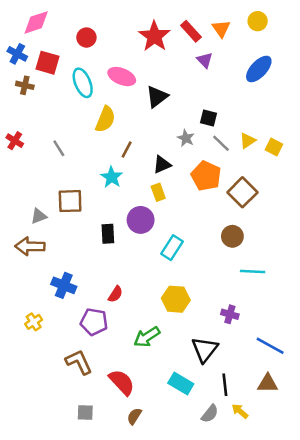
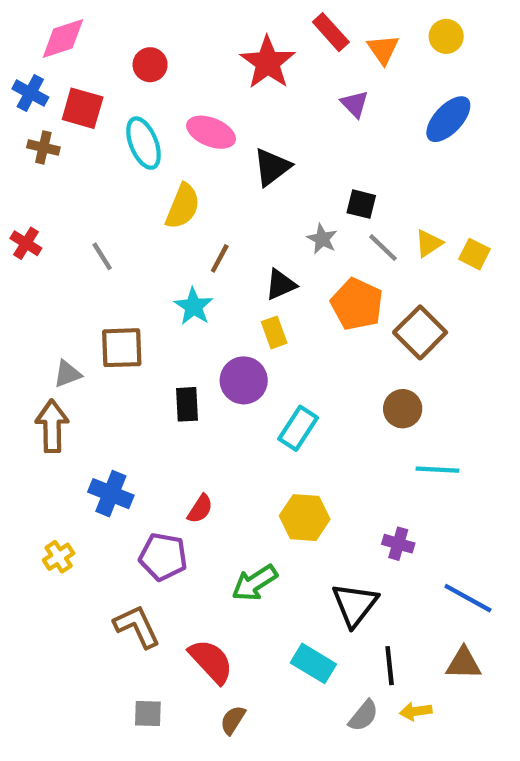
red rectangle: (191, 31) -> (331, 32), moved
brown arrow: (30, 246) -> (52, 426), turned 88
yellow arrow: (240, 411) -> (416, 711), turned -48

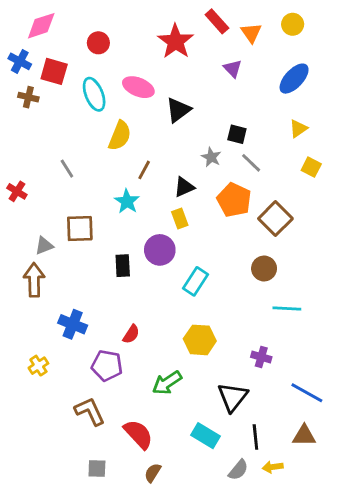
red cross: (26, 243) -> (17, 191), moved
yellow triangle: (429, 243) -> (298, 129), moved

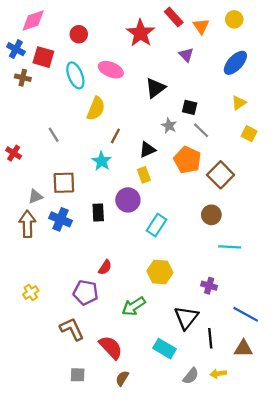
black triangle: (178, 110) -> (155, 88), moved
blue cross: (73, 324) -> (60, 219), moved
black line: (255, 437) -> (210, 338), moved

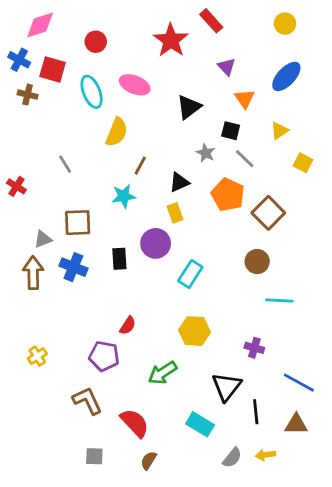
orange triangle: (201, 26) -> (245, 99), moved
yellow triangle: (239, 103) -> (279, 131), moved
cyan star: (102, 161) -> (124, 196), turned 30

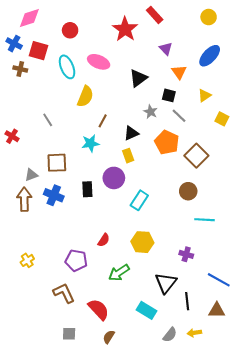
red semicircle: (128, 326) -> (104, 240), moved

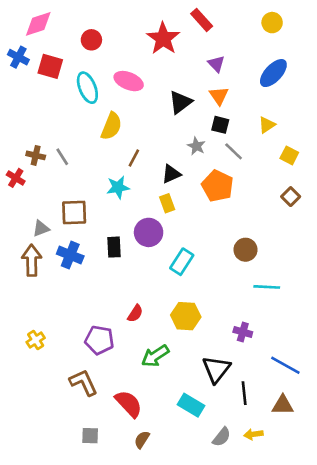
brown cross: (20, 69) -> (36, 155), moved
orange triangle: (179, 72) -> (219, 96), moved
brown square: (196, 156) -> (291, 197), moved, size x0.6

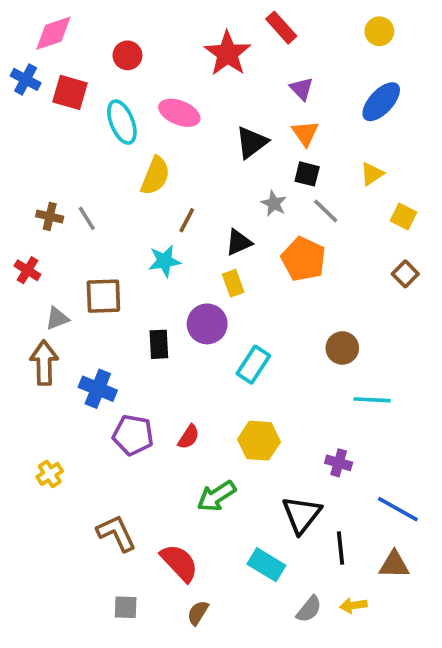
red cross: (16, 178) -> (27, 270), moved
blue cross: (70, 255) -> (98, 389), moved
purple pentagon: (99, 340) -> (133, 435), moved

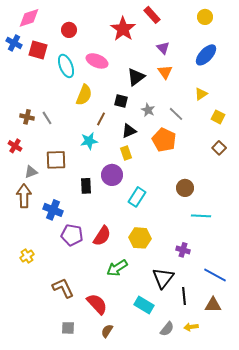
black square: (307, 174) -> (121, 101), moved
red semicircle: (189, 437) -> (102, 236), size x1.5

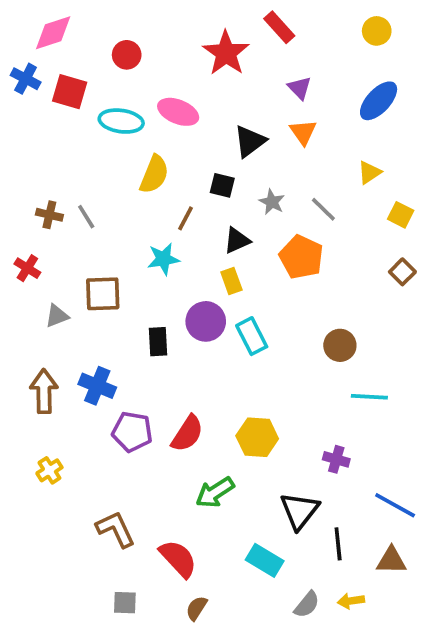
cyan ellipse: (66, 66) -> (121, 121), turned -60
brown arrow: (24, 196) -> (44, 391), moved
cyan rectangle: (137, 197) -> (252, 336), moved, turned -60

